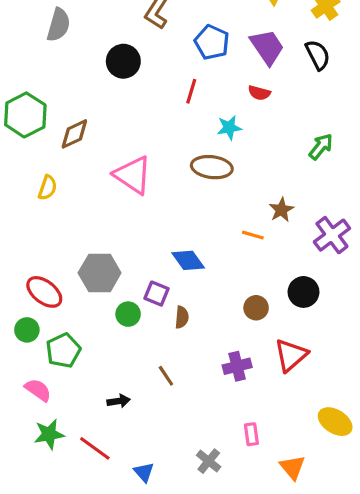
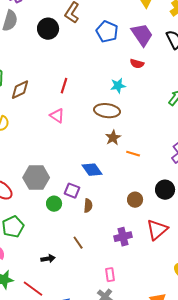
black circle: (123, 61) -> (48, 29), moved
red line: (191, 91) -> (64, 86), moved
pink triangle: (133, 175) -> (57, 116), size x0.6
brown star: (281, 210) -> (113, 138), moved
pink rectangle: (251, 434) -> (110, 275), moved

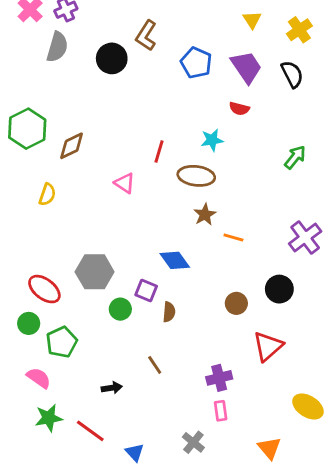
red line: (64, 86) -> (159, 152), moved
purple cross: (123, 237) -> (219, 378), moved
pink rectangle: (110, 275) -> (221, 411), moved

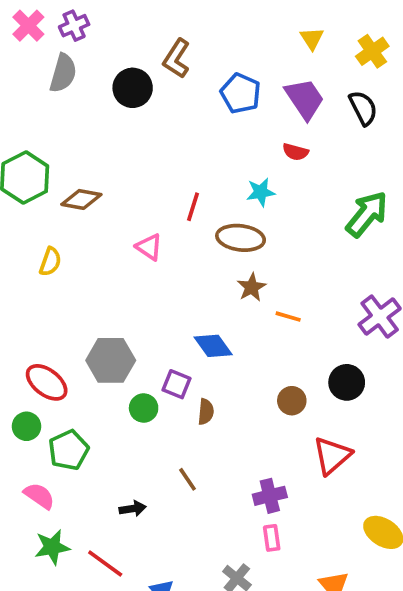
brown diamond: (72, 146) -> (81, 199), turned 36
green arrow: (295, 157) -> (367, 214), size x1.5

